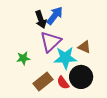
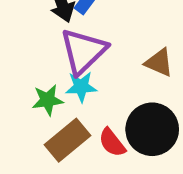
green star: (23, 58) -> (48, 100), moved
cyan star: (65, 58) -> (81, 87), moved, size x0.6

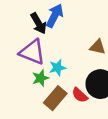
purple triangle: (83, 51) -> (32, 52), moved, turned -44

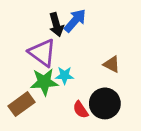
green star: (40, 78) -> (44, 82), size x1.5
brown rectangle: (55, 98) -> (21, 104), moved

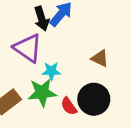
green star: (44, 82) -> (42, 93), moved

